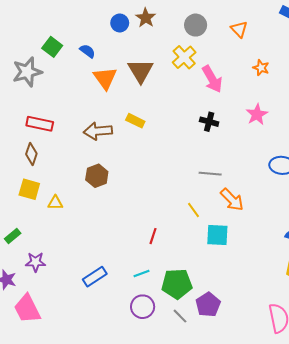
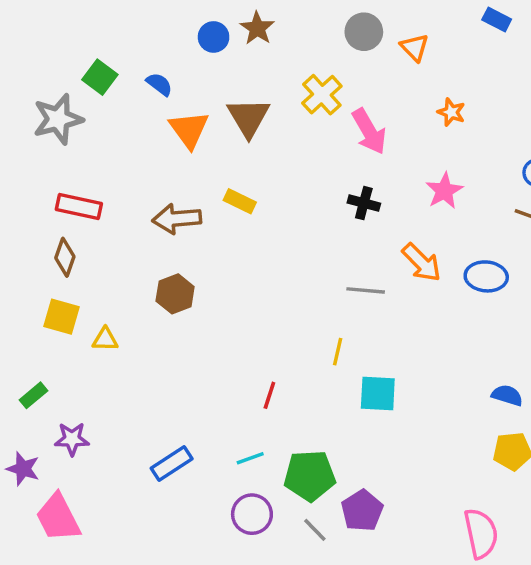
gray circle: (196, 25) -> (364, 32), moved
orange arrow: (232, 200) -> (422, 262), moved
yellow line: (193, 210) -> (338, 352), turned 49

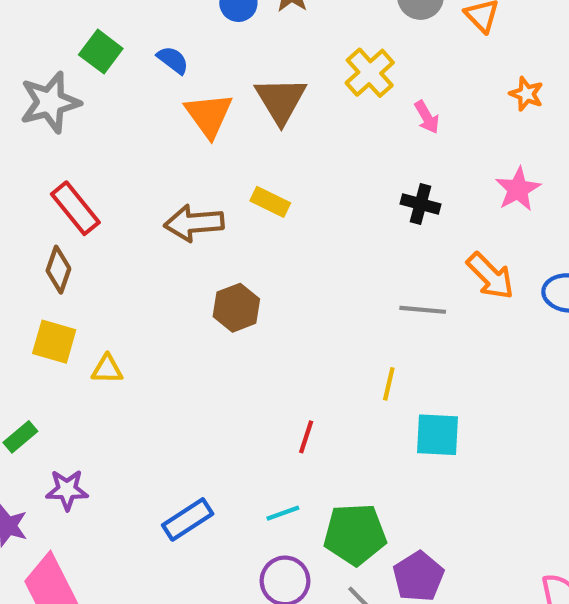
pink arrow: (369, 131) -> (427, 117), size x0.6
red rectangle: (79, 207) -> (75, 208), turned 39
brown hexagon: (175, 294) -> (236, 308), moved

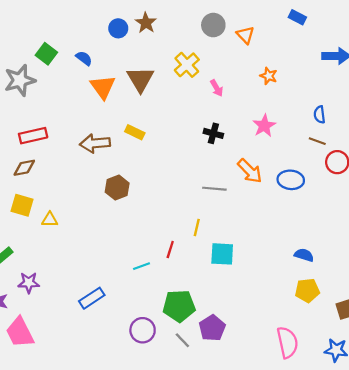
red rectangle: (75, 208) -> (33, 136), turned -64
brown diamond: (58, 270) -> (24, 168), turned 60
red line: (306, 437) -> (170, 250), moved
cyan line: (283, 513) -> (141, 266), moved

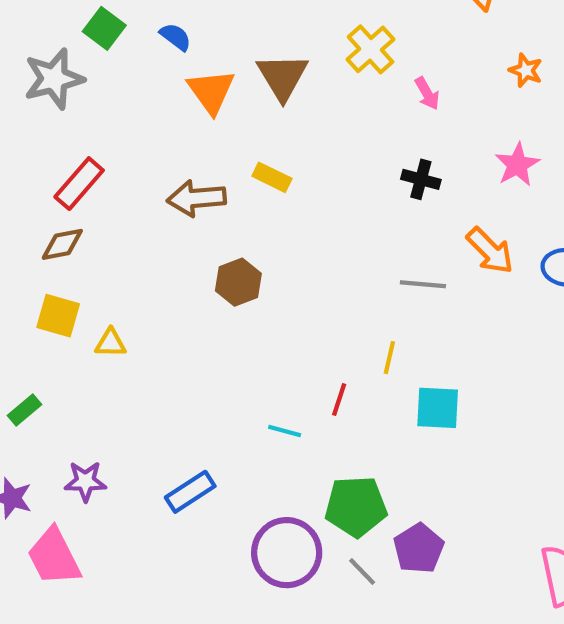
red rectangle: (33, 136) -> (79, 184), turned -36
cyan line: (141, 266) -> (285, 431), turned 35
purple star: (29, 283) -> (85, 481), moved
purple circle: (143, 330) -> (287, 553), size x1.4

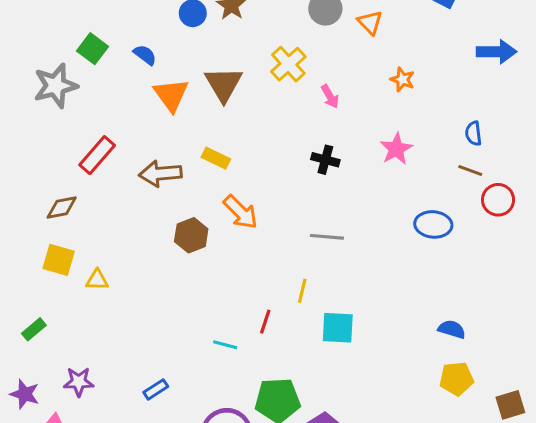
red rectangle: (79, 184) -> (97, 155), moved
orange arrow: (490, 251) -> (241, 212), moved
blue rectangle: (190, 492) -> (156, 389), size x0.7

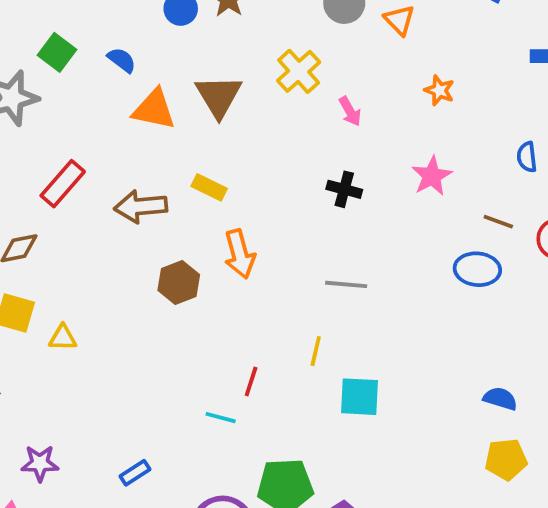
orange triangle: (171, 95) -> (154, 109), turned -42
brown line: (470, 170) -> (498, 222), moved
orange arrow: (241, 212) -> (240, 254), turned 30
red line: (265, 322) -> (251, 381), moved

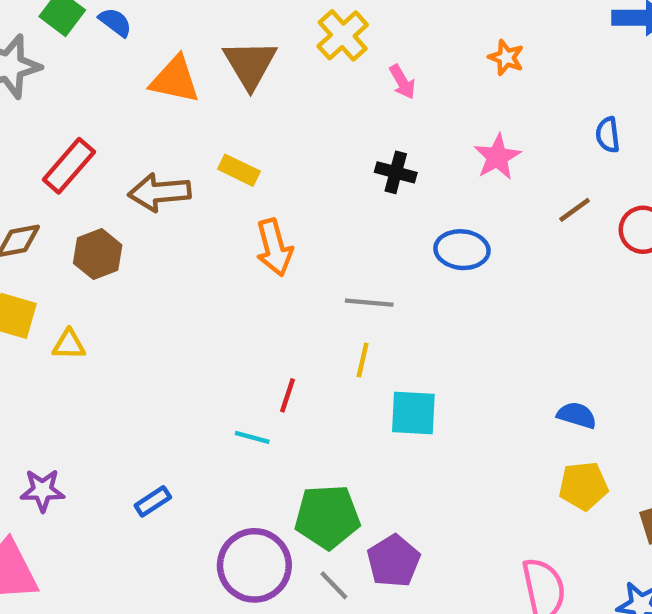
blue semicircle: (122, 60) -> (115, 22), moved
brown line: (498, 222) -> (575, 210), turned -56
blue ellipse: (477, 269) -> (462, 250), moved
brown hexagon: (179, 283) -> (98, 254), moved
gray line: (346, 284) -> (369, 303), moved

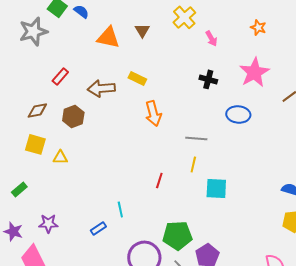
brown triangle: (250, 64) -> (142, 30), size x0.6
pink star: (497, 157) -> (254, 72), size x1.4
red rectangle: (69, 166) -> (60, 76), size x0.7
cyan line: (252, 437) -> (120, 209), moved, turned 63

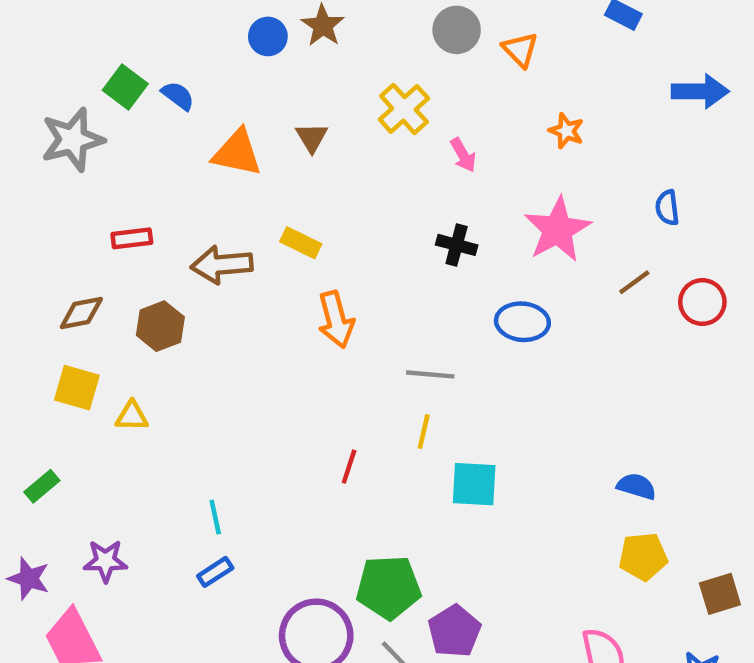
red rectangle: (60, 76) -> (132, 238), turned 42
cyan line: (120, 209) -> (215, 517), moved

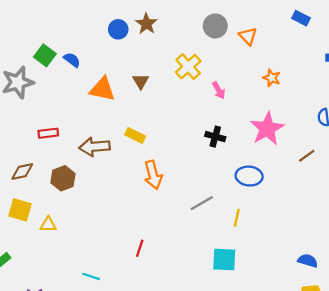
gray line: (430, 374) -> (202, 203), turned -35
yellow line: (424, 431) -> (237, 218), moved
red line: (349, 467) -> (140, 248), moved
cyan line: (215, 517) -> (91, 276), turned -60

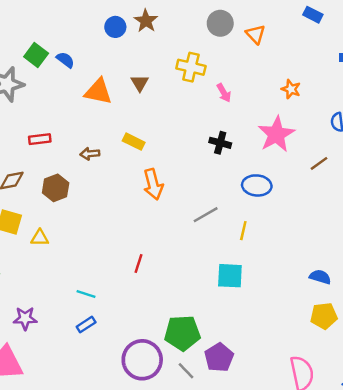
yellow cross: (188, 67) -> (191, 67), turned -35
orange star: (272, 78) -> (291, 89), moved
brown arrow: (95, 147) -> (90, 154), size x0.6

